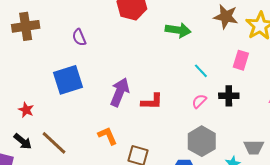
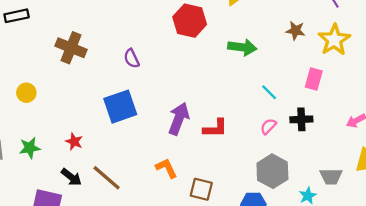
brown star: (226, 17) -> (296, 31), size x0.7
brown cross: (26, 26) -> (71, 48), turned 32

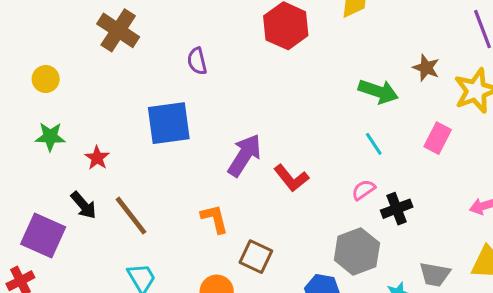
green arrow: (242, 47) -> (378, 91), moved
black cross: (301, 119) -> (397, 209), moved, turned -30
red L-shape: (215, 128) -> (291, 178), turned 40
green star: (30, 148) -> (50, 137), moved

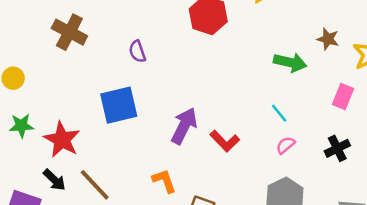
cyan line: (374, 144) -> (279, 113), moved
red star: (97, 158) -> (62, 140), size x1.8
black cross: (397, 209) -> (337, 148), moved

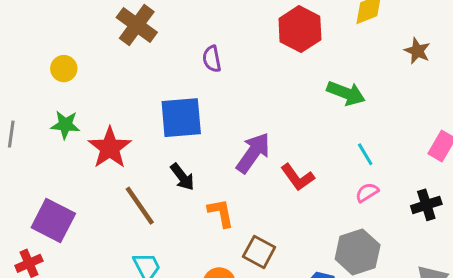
brown star: (328, 39) -> (417, 51), moved
green arrow: (290, 62) -> (346, 93), moved
black arrow: (54, 180) -> (182, 177), moved

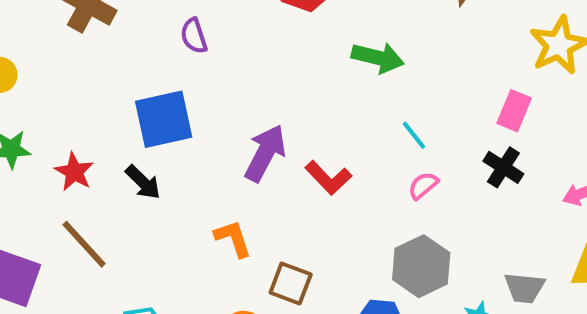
red star: (110, 148) -> (74, 172), size x0.7
black arrow: (182, 177) -> (143, 182), moved
black cross: (426, 205) -> (503, 167), moved, turned -32
brown line: (140, 206) -> (84, 244), moved

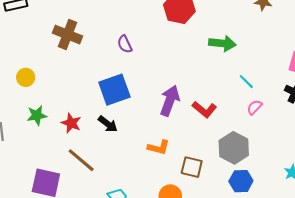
orange L-shape: (233, 239) -> (159, 147), turned 130
gray hexagon: (421, 266) -> (234, 148), moved

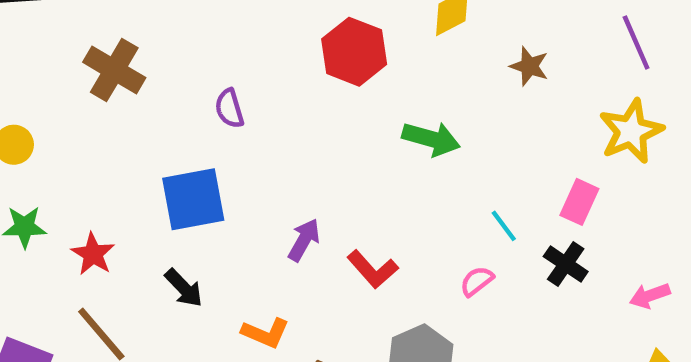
cyan line: (246, 82) -> (504, 226), moved
purple arrow: (170, 101) -> (304, 240), size x0.7
black arrow: (108, 124) -> (184, 288), moved

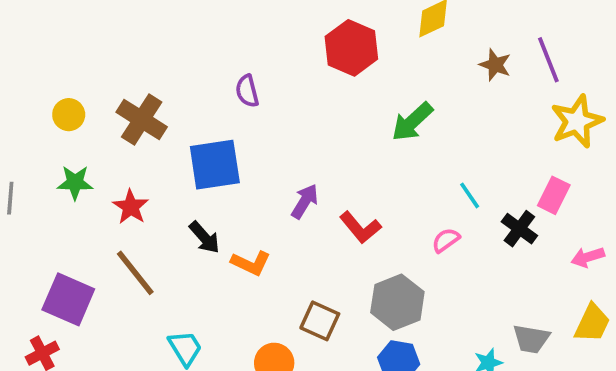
purple line: (636, 43) -> (548, 60), moved
brown cross: (114, 70) -> (142, 120), moved
green arrow: (431, 139) -> (412, 122), turned 120
pink rectangle: (579, 202) -> (554, 195), moved
orange L-shape: (266, 333) -> (251, 263), moved

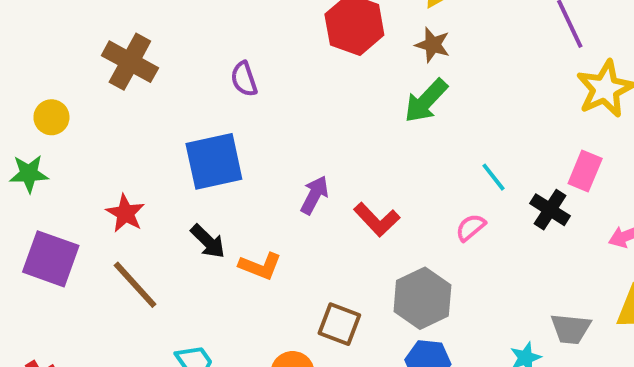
brown star: (495, 65) -> (433, 45), moved
brown cross: (142, 120) -> (130, 62), moved
green star: (75, 183) -> (29, 174), moved
purple square: (68, 299) -> (51, 259), moved

